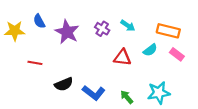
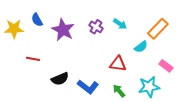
orange rectangle: (168, 31) -> (158, 29), turned -60
pink rectangle: (177, 54) -> (166, 66), moved
red triangle: (122, 58) -> (118, 64), moved

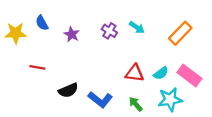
purple star: (63, 30) -> (72, 34), size x0.6
cyan semicircle: (141, 47) -> (161, 73), moved
pink rectangle: (166, 66) -> (189, 75), size x1.5

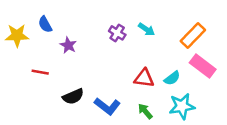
purple star: (72, 34) -> (68, 45), moved
pink rectangle: (189, 75) -> (203, 66), moved

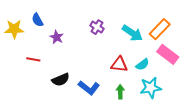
cyan arrow: (146, 29) -> (132, 33), moved, size x1.5
green arrow: (145, 111) -> (120, 92), turned 40

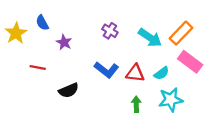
yellow star: (14, 29) -> (16, 33), turned -30
blue L-shape: (89, 88) -> (106, 70), moved

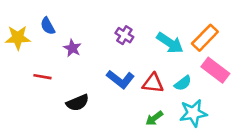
yellow star: (16, 33) -> (18, 38), turned 30
green arrow: (136, 104) -> (154, 118), turned -126

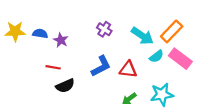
blue semicircle: (48, 26) -> (40, 34), moved, turned 128
red line: (42, 77) -> (53, 67), moved
blue L-shape: (120, 79) -> (101, 66), turned -65
cyan semicircle: (183, 83) -> (156, 56), moved

